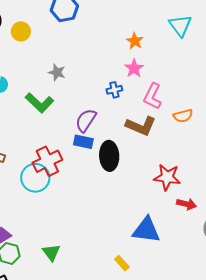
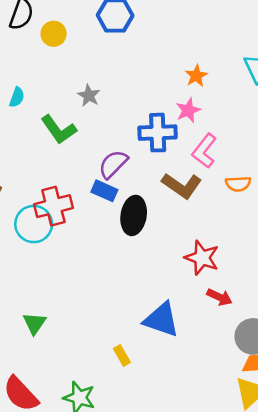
blue cross: (114, 90) -> (158, 133), size x1.8

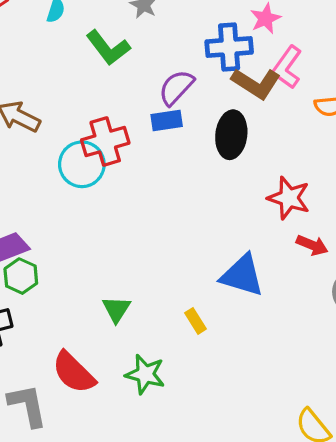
brown L-shape: (182, 186) -> (256, 83), moved
blue rectangle: (104, 191) -> (167, 121), turned -30
black ellipse: (134, 215) -> (231, 135), moved
green triangle: (34, 323) -> (116, 309), moved

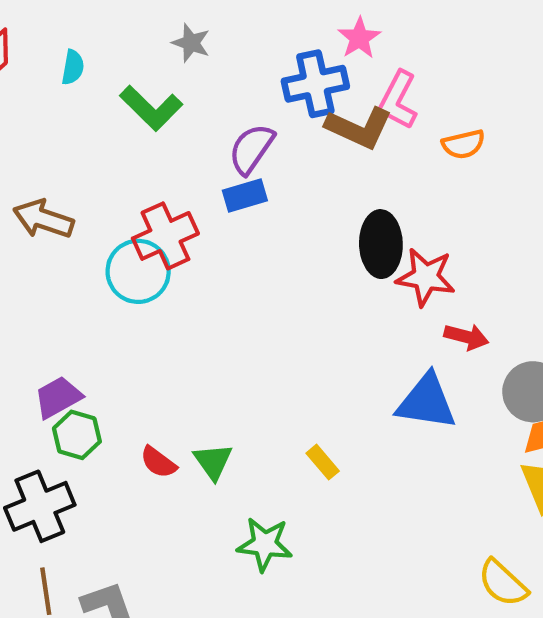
black ellipse: (231, 135) -> (381, 244), moved
blue triangle: (242, 275) -> (426, 402), moved
red semicircle: (74, 372) -> (158, 462), moved, size x0.6

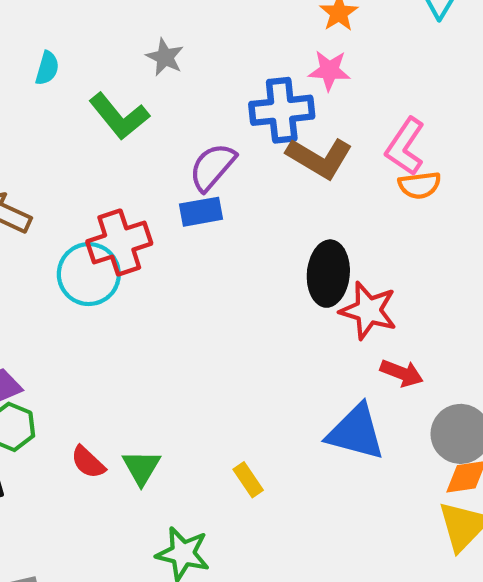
pink star: (359, 38) -> (329, 70), turned 30
pink L-shape: (398, 100) -> (405, 146), moved

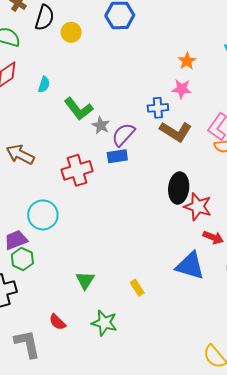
gray star: (165, 57) -> (101, 125), moved
blue cross: (282, 110) -> (158, 108), size x0.7
cyan circle: (89, 274) -> (43, 215), moved
red semicircle: (88, 462) -> (57, 322), moved

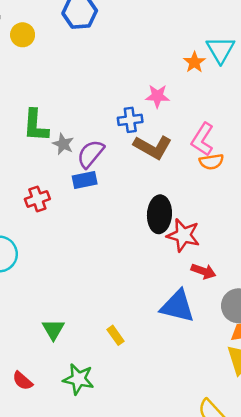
orange star: (187, 61) -> (194, 62), moved
green L-shape: (78, 109) -> (36, 126), turned 44
red cross: (77, 170) -> (37, 199), size x0.7

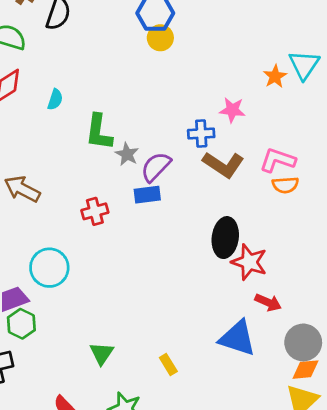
yellow circle: (23, 35) -> (160, 38), moved
pink L-shape: (202, 139) -> (278, 160), turned 72

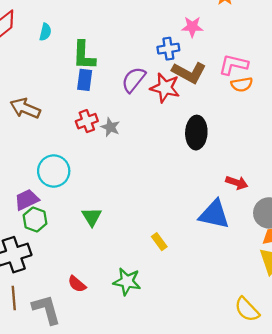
gray star: (127, 154) -> (110, 127), moved
blue rectangle: (147, 195) -> (85, 80), moved, turned -70
red star: (249, 262) -> (165, 88), moved
green triangle: (102, 353) -> (92, 217), moved

